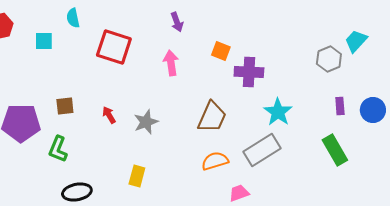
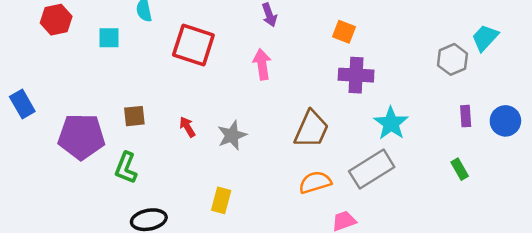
orange square: (221, 51) -> (344, 32), moved
green rectangle: (335, 150) -> (460, 169), size x0.6

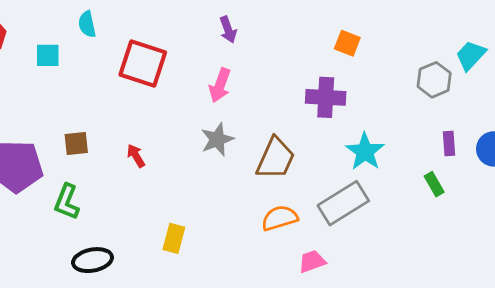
orange square: (344, 32) -> (347, 43), moved
pink arrow: (262, 64) -> (220, 85), turned -152
gray star: (232, 135) -> (217, 139), moved
green rectangle: (460, 169) -> (434, 184), moved

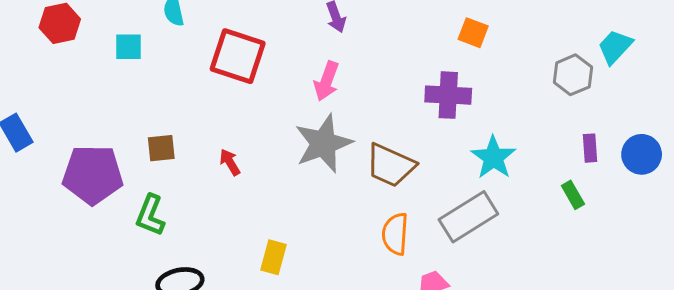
gray star: (217, 139) -> (323, 143), size x1.5
brown trapezoid: (276, 158) -> (390, 165), turned 90
orange semicircle: (280, 218) -> (395, 234), turned -69

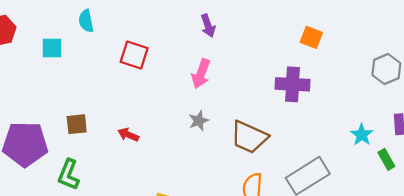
red square: (238, 56) -> (134, 55), size x0.7
gray star: (323, 143) -> (199, 121), size x0.5
cyan star: (493, 157) -> (362, 135), moved, size x0.7
red arrow: (230, 162) -> (128, 135), turned -36

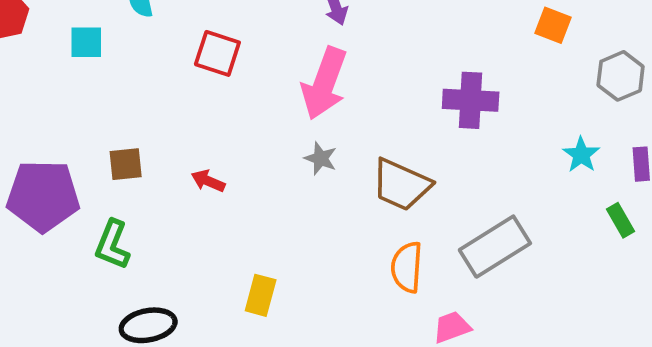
orange square: (311, 37) -> (553, 25), moved
pink arrow: (201, 74) -> (324, 83), size x1.5
gray star: (199, 121) -> (321, 158), turned -30
cyan star: (362, 135) -> (581, 155), moved

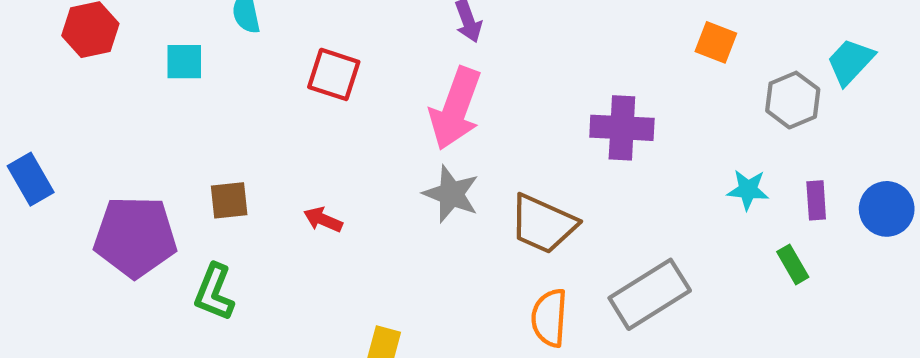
cyan star: (581, 155) -> (748, 190), turned -30
gray star: (321, 158) -> (451, 194), size x1.5

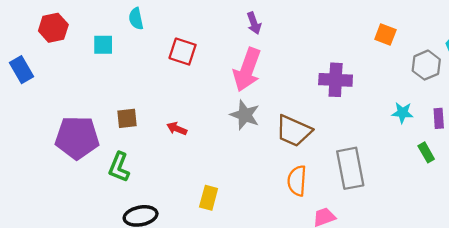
blue rectangle: (31, 179) -> (22, 70), moved
gray rectangle: (650, 294) -> (350, 168), turned -69

